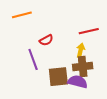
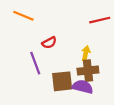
orange line: (22, 15) -> (23, 16), turned 36
red line: (89, 31) -> (100, 20), moved

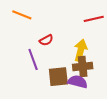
yellow arrow: (86, 53) -> (81, 50), size x1.5

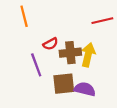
orange line: (22, 15) -> (24, 16), turned 54
brown cross: (83, 67) -> (70, 53), moved

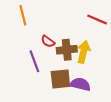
red line: (102, 21) -> (97, 19), turned 36
red semicircle: (51, 44) -> (48, 41), turned 64

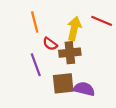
orange line: (23, 15) -> (35, 22), moved
yellow arrow: (83, 52) -> (74, 29), moved

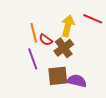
orange line: (35, 22) -> (34, 33), moved
brown cross: (70, 53) -> (64, 48), turned -30

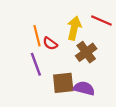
brown cross: (64, 48) -> (86, 52), moved

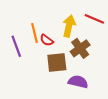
purple line: (36, 64) -> (16, 46), moved
brown square: (63, 83) -> (57, 62), moved

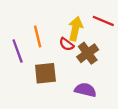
red semicircle: (47, 40) -> (67, 44), moved
brown square: (57, 62) -> (45, 73), moved

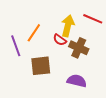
orange line: (38, 36) -> (34, 33), turned 48
brown cross: (88, 53) -> (79, 48), turned -30

